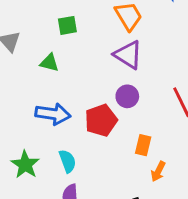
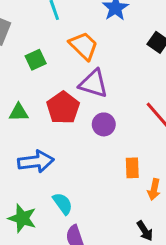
green square: (67, 25) -> (36, 60), moved
red pentagon: (101, 120) -> (63, 108), moved

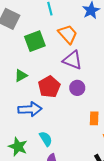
green square: (36, 60) -> (35, 41), size x1.5
red pentagon: (63, 108) -> (49, 87), moved
green triangle: (19, 112) -> (21, 76), turned -32

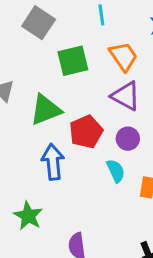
green triangle: (21, 76) -> (46, 110), size x1.6
blue arrow: (30, 109) -> (53, 162), turned -100
cyan semicircle: (46, 139) -> (116, 171), moved

